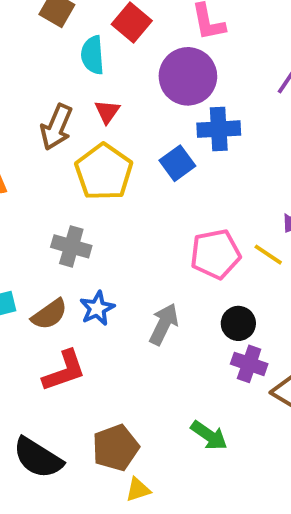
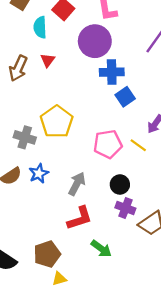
blue square: (177, 163) -> (125, 97), moved
yellow pentagon: (104, 172) -> (57, 122), moved
red L-shape: (64, 371) -> (80, 218), moved

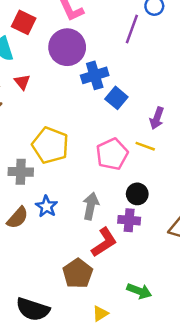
purple cross: (125, 208) -> (129, 220), moved
green arrow: (101, 249) -> (139, 291), moved
brown pentagon: (47, 254) -> (78, 273), moved

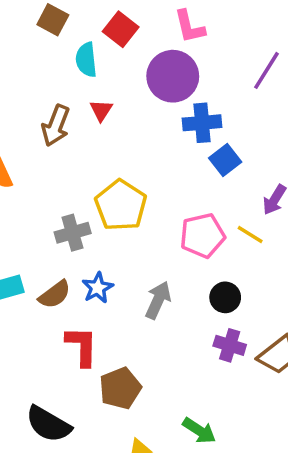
gray cross: (21, 172) -> (73, 233), turned -30
purple cross: (129, 220) -> (230, 345), moved
red L-shape: (104, 242) -> (82, 346), moved, turned -68

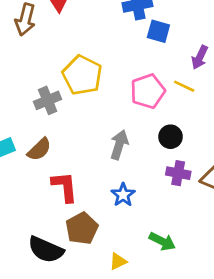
blue square: (225, 160) -> (158, 31), turned -30
blue star: (98, 288) -> (123, 195), moved
brown pentagon: (120, 388) -> (82, 228), moved

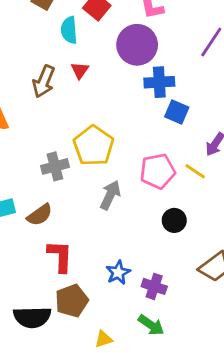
gray arrow: (119, 145) -> (110, 195), moved
purple cross: (178, 173) -> (154, 286), moved
black semicircle: (46, 250) -> (32, 317), turned -33

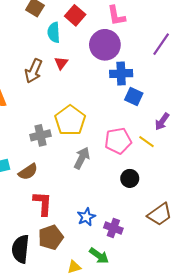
black semicircle: (32, 317) -> (20, 249), turned 96
green arrow: (151, 325) -> (99, 256), moved

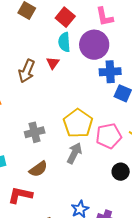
cyan semicircle: (54, 32) -> (64, 42), moved
yellow pentagon: (70, 120) -> (78, 123), moved
brown semicircle: (28, 172) -> (38, 169), moved
red L-shape: (43, 203) -> (20, 195), moved, turned -80

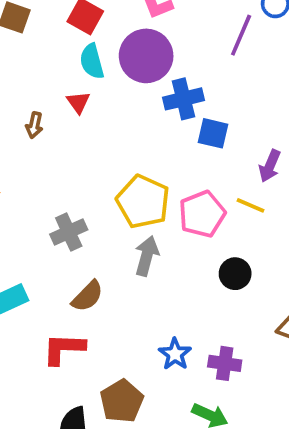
brown arrow: (27, 71) -> (34, 125), size x0.6

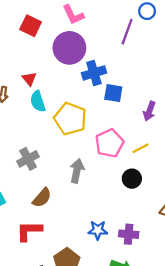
cyan semicircle: (92, 61) -> (38, 101), moved
yellow pentagon: (143, 202) -> (70, 119), moved
yellow line: (251, 205) -> (140, 148), moved, turned -48
blue star: (175, 354) -> (98, 230), turned -30

